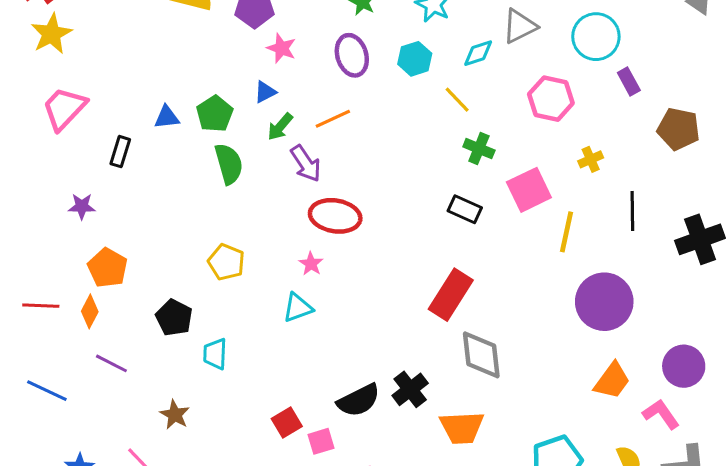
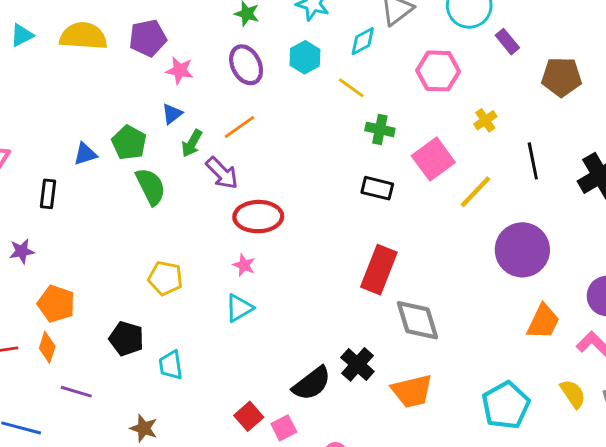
yellow line: (567, 232) -> (475, 192), turned 42

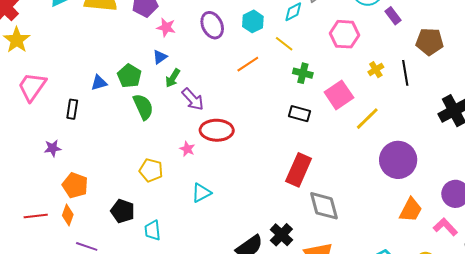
orange line: (239, 127) -> (248, 64), moved
black line: (533, 161) -> (405, 73), moved
pink star: (244, 265) -> (187, 149), moved

